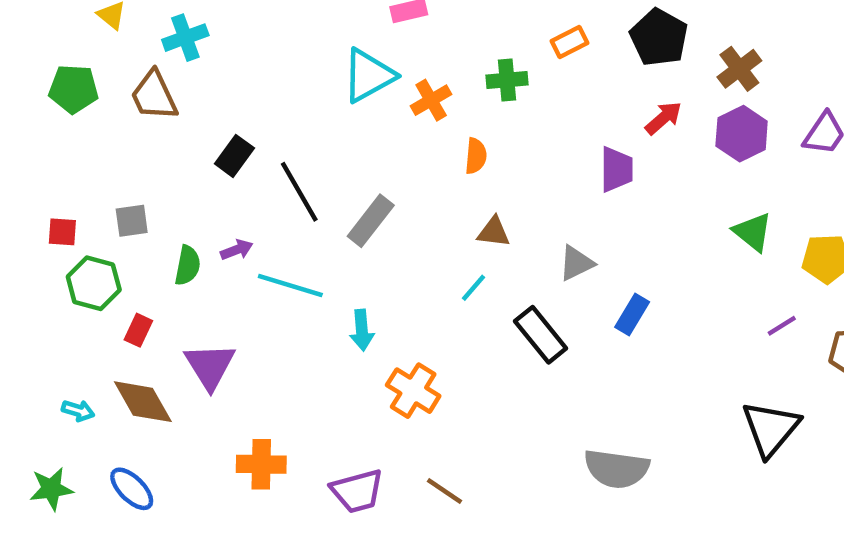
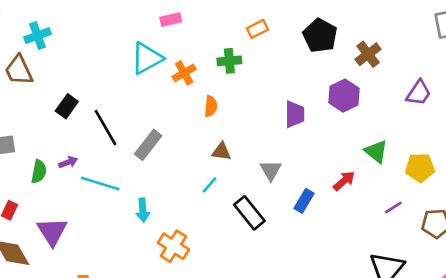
orange rectangle: (570, 42) -> (257, 29), moved
red arrow: (663, 118) -> (344, 181), moved
purple hexagon: (742, 134) -> (344, 96), moved
gray triangle: (576, 263) -> (271, 170), turned -35

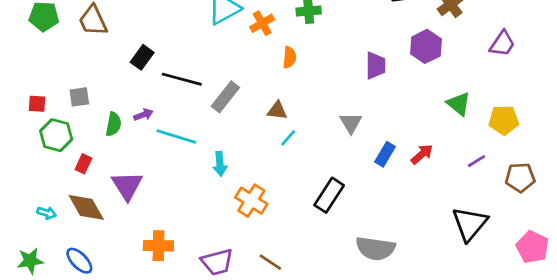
black line: (105, 128) -> (182, 79), turned -45
brown triangle: (221, 152) -> (277, 111), moved
red arrow: (344, 181) -> (422, 154), moved
black rectangle: (249, 213) -> (329, 195), moved, turned 72

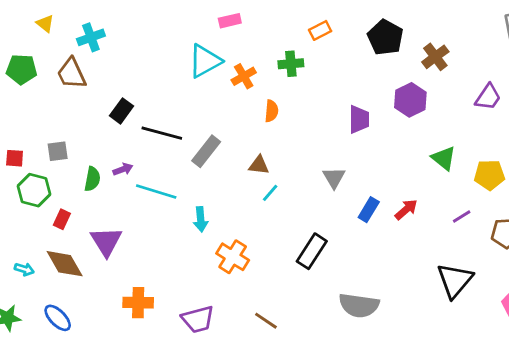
brown line: (270, 262) -> (266, 321), moved

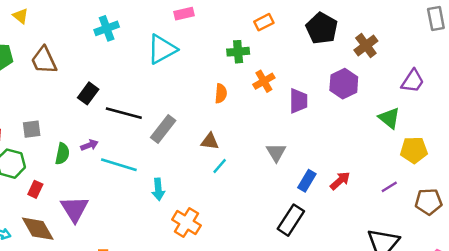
cyan cross: (91, 37) -> (107, 28), moved
orange cross: (244, 76) -> (264, 81), moved
green triangle: (444, 158) -> (389, 118), moved
black rectangle: (312, 251) -> (291, 220), moved

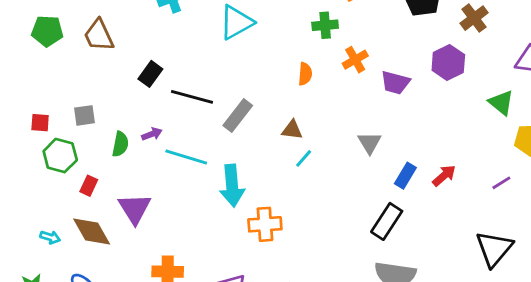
purple trapezoid: (298, 101) -> (395, 83), turned 105
cyan arrow: (158, 189) -> (232, 186), size x1.6
orange cross: (186, 223) -> (265, 224), turned -36

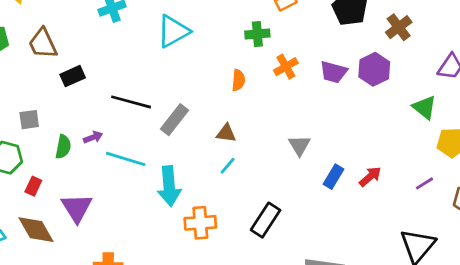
black rectangle: (150, 74) -> (73, 76), moved, turned 30
purple trapezoid: (395, 83) -> (333, 72), moved
cyan line: (304, 158) -> (228, 166), moved
black rectangle: (387, 221) -> (266, 220), moved

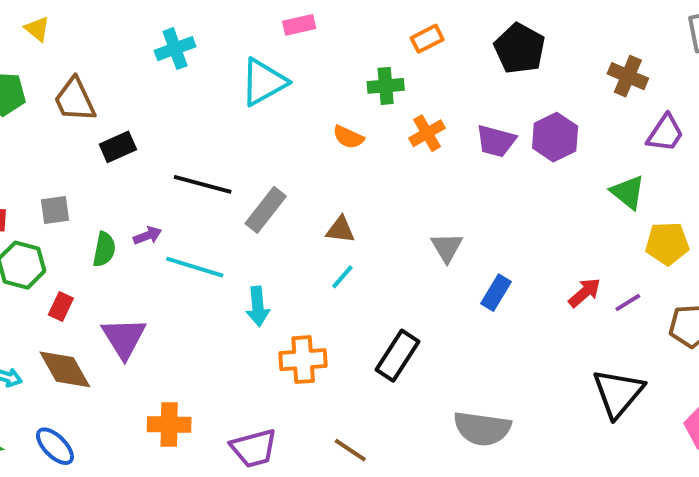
brown cross: (399, 27) -> (628, 76), moved, turned -30
orange semicircle: (238, 80) -> (348, 137), moved, turned 110
red arrow: (370, 177) -> (585, 293), moved
cyan arrow: (169, 186) -> (258, 306), size x0.7

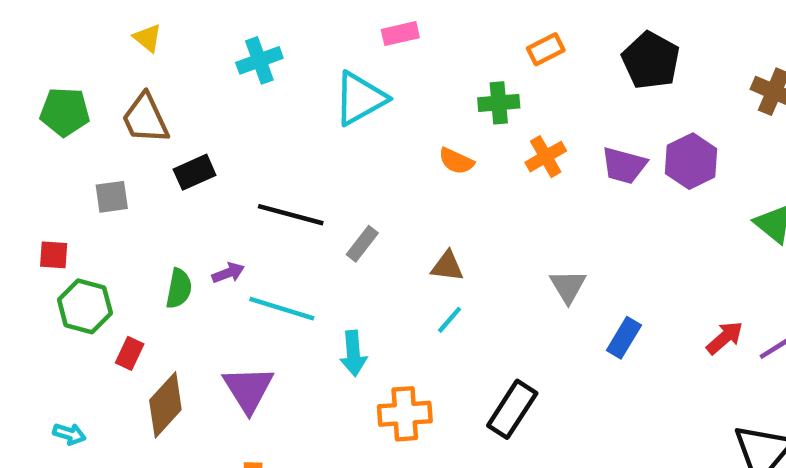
yellow triangle: (37, 29) -> (148, 38), moved
gray square: (55, 210) -> (112, 197), moved
gray rectangle: (266, 210) -> (362, 244), size x0.7
purple triangle: (124, 338) -> (248, 389), moved
brown diamond: (65, 369) -> (165, 405), moved, turned 72

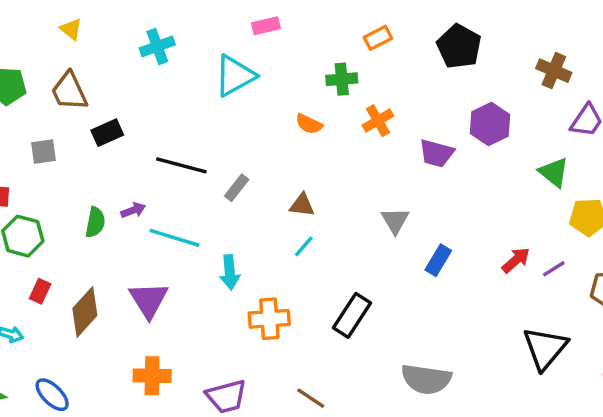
purple trapezoid: (624, 166) -> (437, 153), moved
red rectangle: (130, 353) -> (40, 291), moved

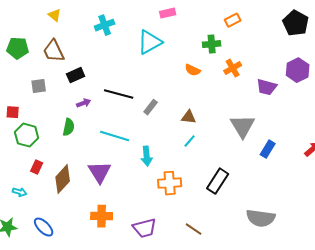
black pentagon: (459, 46) -> (296, 23), moved
purple arrow: (133, 210) -> (84, 103), moved
gray triangle: (395, 221) -> (243, 126), size x1.5

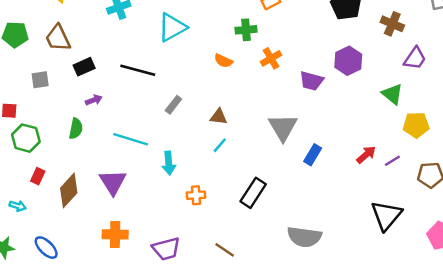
black line: (119, 94) -> (138, 70), moved
orange cross: (170, 183) -> (196, 195), size x0.7

